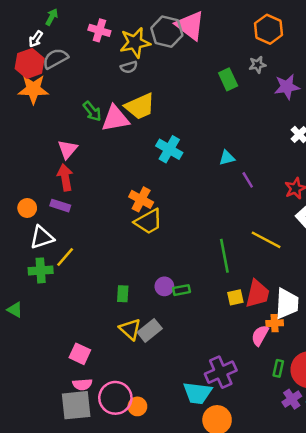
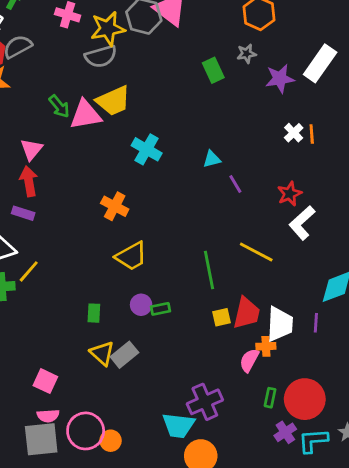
gray semicircle: (129, 67) -> (101, 56), size x1.6
yellow trapezoid: (148, 221) -> (131, 256), moved

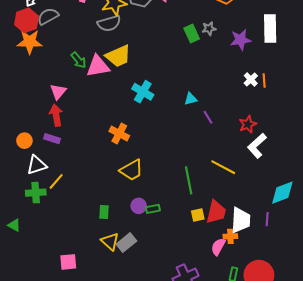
gray star: (246, 54) -> (209, 28), moved
white rectangle: (320, 63) -> (270, 28), turned -36
pink square: (45, 381) -> (68, 262), turned -30

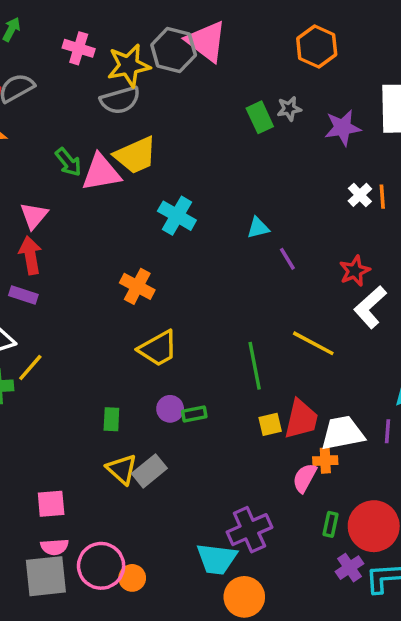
white trapezoid: (241, 220) -> (343, 433), turned -104

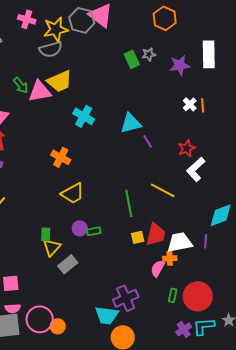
cyan triangle: (258, 228) -> (131, 123), size x1.6
yellow triangle: (122, 469) -> (52, 247), moved, turned 30
purple cross: (349, 568) -> (184, 329), moved

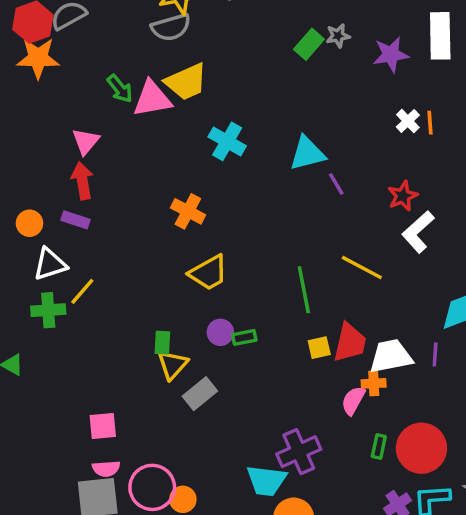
green rectangle: (132, 59) -> (309, 44), turned 66

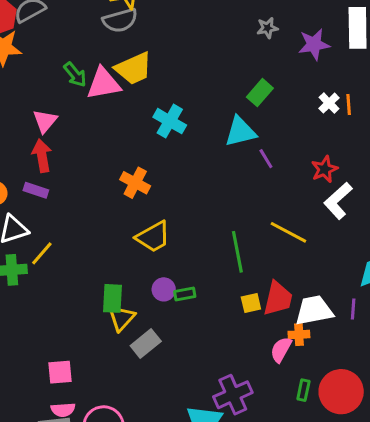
green rectangle: (309, 44) -> (260, 93), moved
green rectangle: (162, 343) -> (113, 298), size x1.4

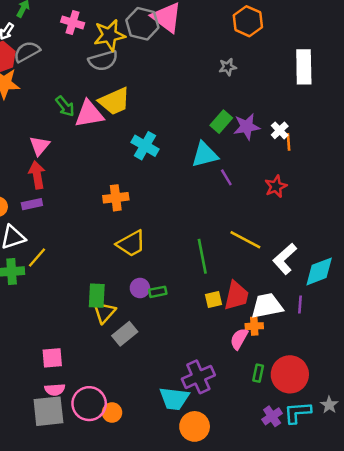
purple star: (314, 44) -> (247, 127), moved
orange line: (349, 105) -> (289, 142), moved
orange cross: (135, 183) -> (116, 198), turned -35
purple rectangle: (36, 190) -> (32, 204), turned -30
white L-shape: (338, 201) -> (285, 259), moved

